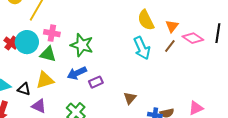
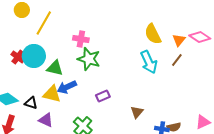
pink cross: (52, 33) -> (81, 39), moved
pink diamond: (193, 38) -> (200, 37), moved
blue arrow: (77, 73) -> (67, 87), moved
yellow triangle: (45, 80) -> (52, 94), turned 30

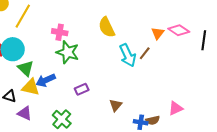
yellow semicircle: (153, 34) -> (107, 27), moved
brown line: (177, 60) -> (145, 53), moved
green triangle: (55, 68) -> (26, 68), moved, turned 30
pink triangle: (203, 122) -> (176, 108), moved

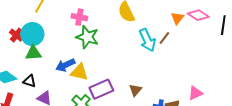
green triangle: (26, 68) -> (33, 53), moved, turned -48
yellow triangle: (31, 87) -> (79, 72), moved
purple rectangle: (82, 89) -> (101, 89), moved, size x1.6

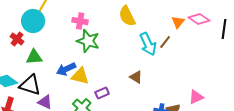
cyan circle: (32, 34) -> (33, 21), moved
black triangle: (29, 81) -> (30, 85), size x1.6
purple rectangle: (101, 89) -> (102, 93), size x0.6
brown triangle: (135, 90) -> (136, 77), moved, turned -40

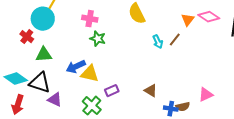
green star: (88, 41) -> (98, 39), size x0.7
cyan arrow: (148, 44) -> (158, 42), size x0.6
brown triangle: (136, 77) -> (151, 91), moved

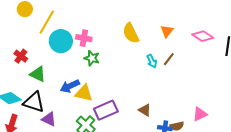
cyan circle: (43, 19) -> (61, 41), moved
orange triangle: (188, 20) -> (167, 31), moved
green triangle: (44, 55) -> (38, 74), turned 30
purple rectangle: (112, 91) -> (106, 110), size x1.6

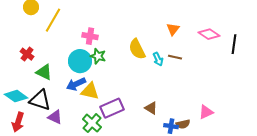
yellow semicircle: (131, 33) -> (137, 49), moved
cyan circle: (61, 41) -> (80, 61), moved
brown line: (169, 59) -> (175, 57), turned 64

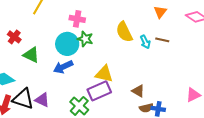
yellow triangle: (90, 91) -> (104, 74), moved
black triangle: (40, 100) -> (23, 99), moved
brown semicircle: (183, 124) -> (146, 108), moved

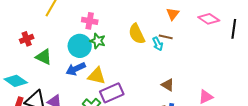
red cross: (14, 37) -> (27, 39), turned 32
brown line: (162, 40) -> (166, 37), moved
yellow triangle: (104, 74) -> (97, 76), moved
brown triangle: (138, 91) -> (168, 85), moved

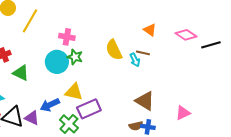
orange triangle: (173, 14) -> (150, 30), turned -32
black line: (234, 29) -> (211, 45), turned 66
blue arrow: (76, 69) -> (50, 105), moved
brown triangle: (168, 85) -> (145, 101), size x1.5

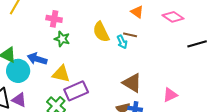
black line: (211, 45) -> (197, 44), moved
cyan circle: (57, 62) -> (18, 71), moved
blue arrow: (50, 105) -> (37, 59), moved, turned 42

